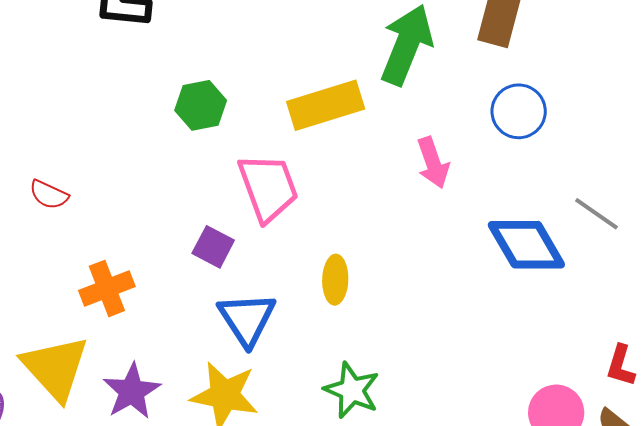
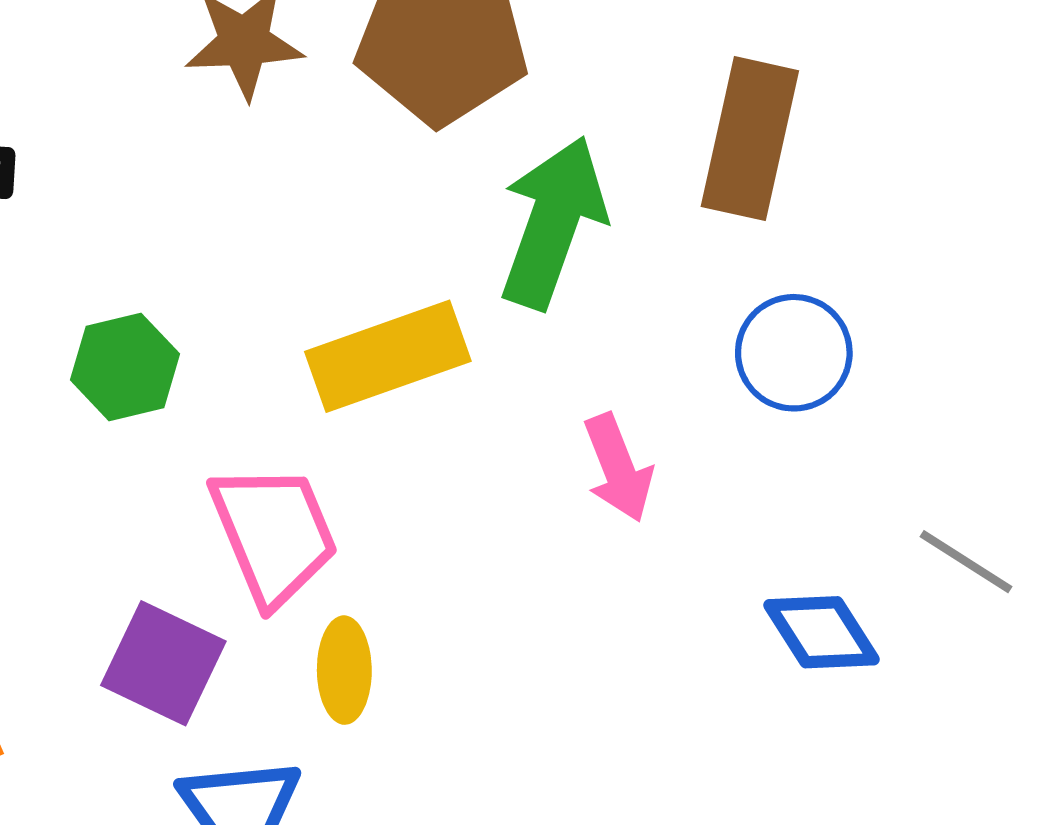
blue diamond: (526, 245) -> (821, 632), size x0.7
purple square: (213, 247) -> (163, 663), size x1.4
yellow ellipse: (335, 280) -> (344, 670), moved

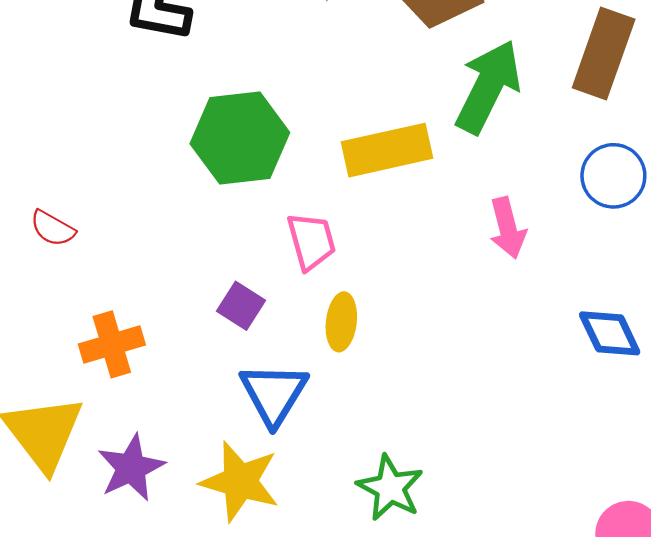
green hexagon: (125, 367) -> (240, 138), size x1.6
pink trapezoid: (274, 534) -> (311, 241), size x0.7
purple square: (163, 663) -> (241, 306), size x0.7

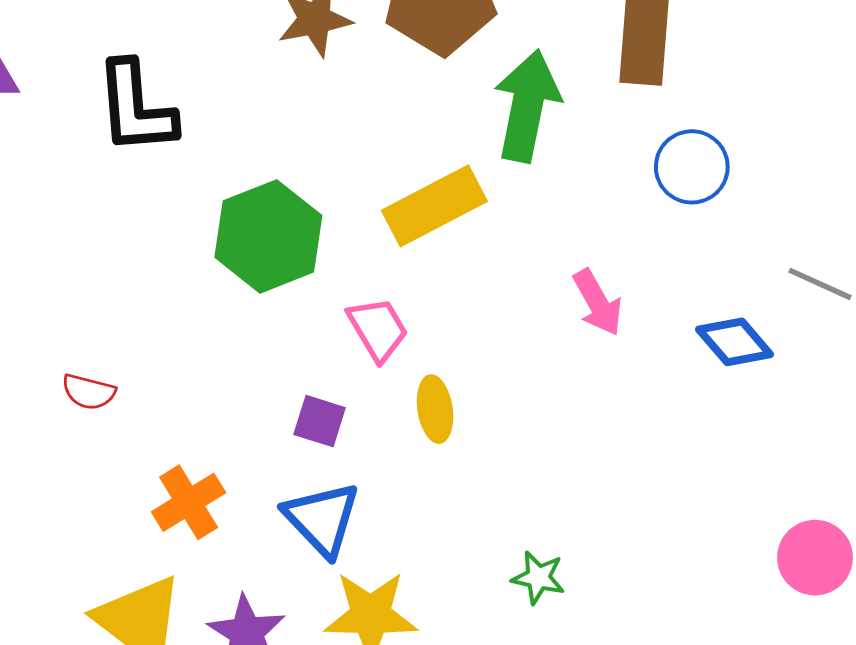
pink arrow: (508, 228) -> (598, 303), moved
blue triangle: (274, 394) -> (322, 519), moved
green star: (390, 488) -> (538, 578), size x0.7

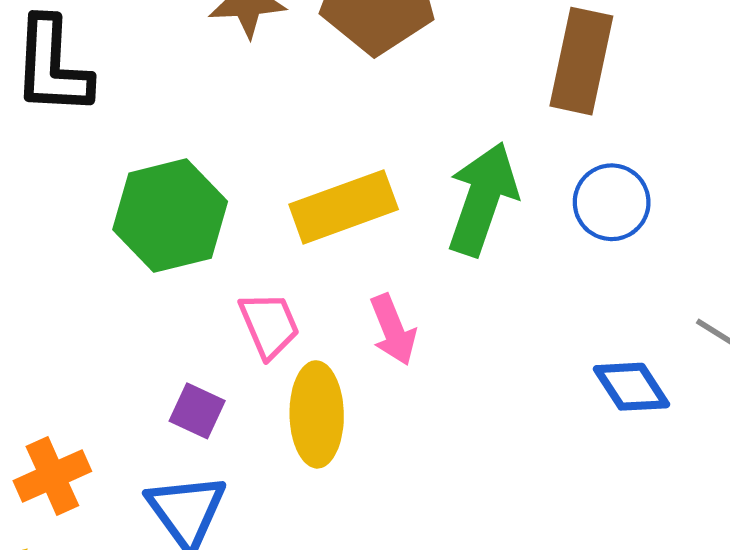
green arrow: (527, 106) -> (482, 199), moved
pink arrow: (598, 303) -> (393, 330), moved
yellow ellipse: (435, 409) -> (317, 414), size x1.5

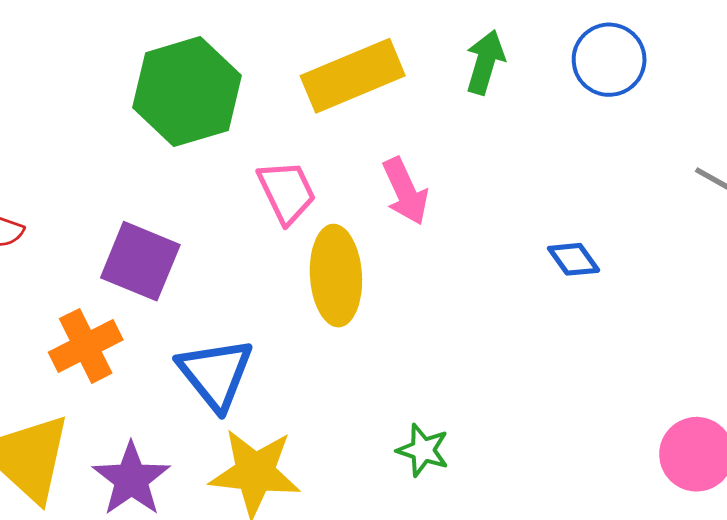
green arrow: (482, 199) -> (485, 62), size x0.6
blue diamond: (632, 387) -> (574, 259), moved, size x0.7
purple square: (197, 411) -> (140, 261), moved, size x1.5

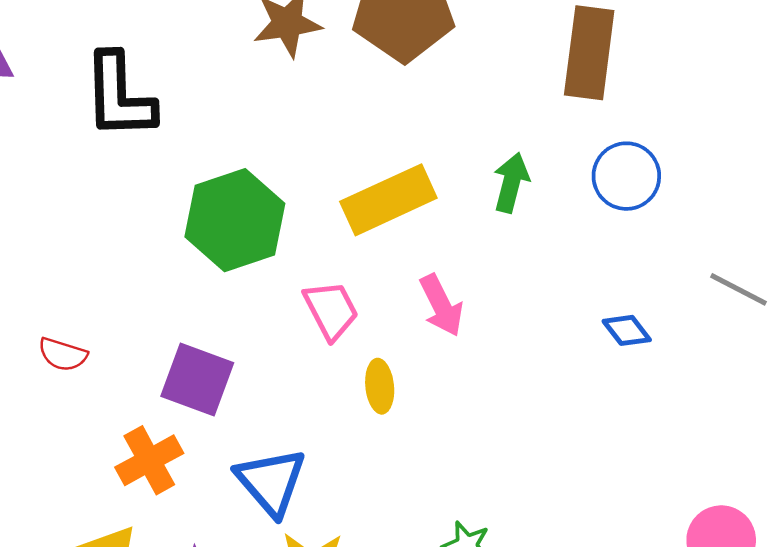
blue diamond: (574, 259) -> (627, 330), moved
yellow ellipse: (336, 276) -> (380, 386), size x0.6

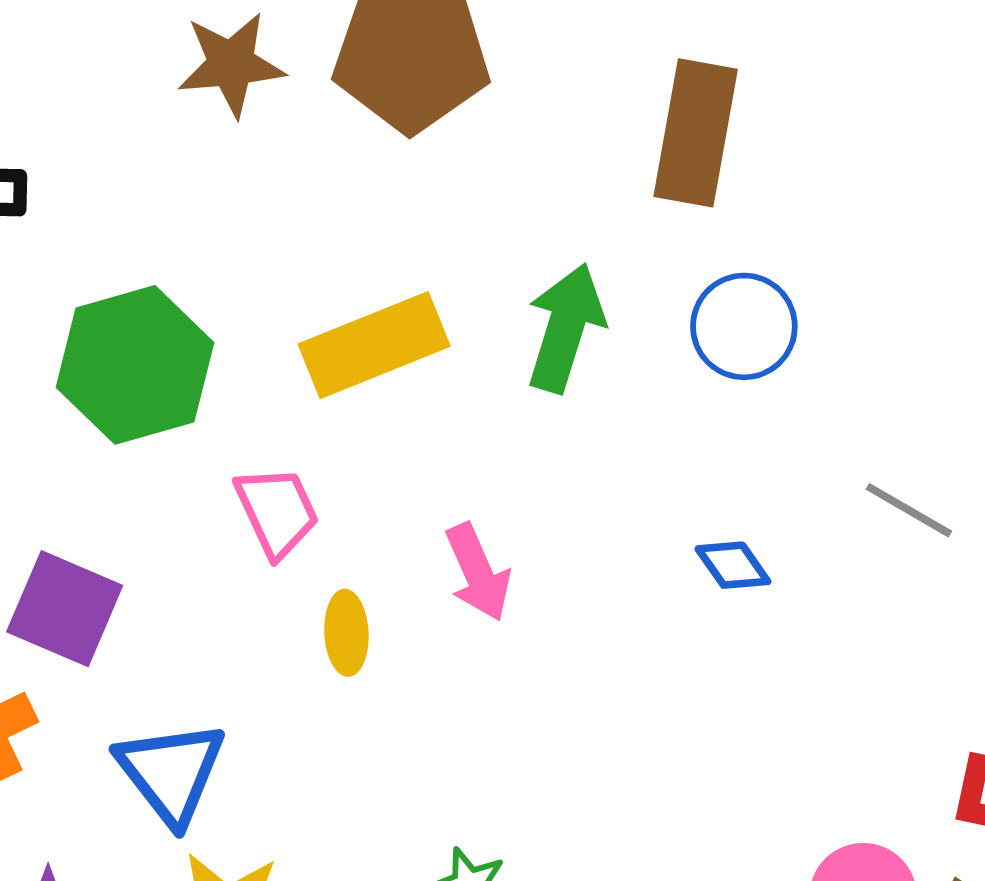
green arrow: (511, 183) -> (565, 328), size x1.4
pink arrow: (441, 305) -> (478, 572), moved

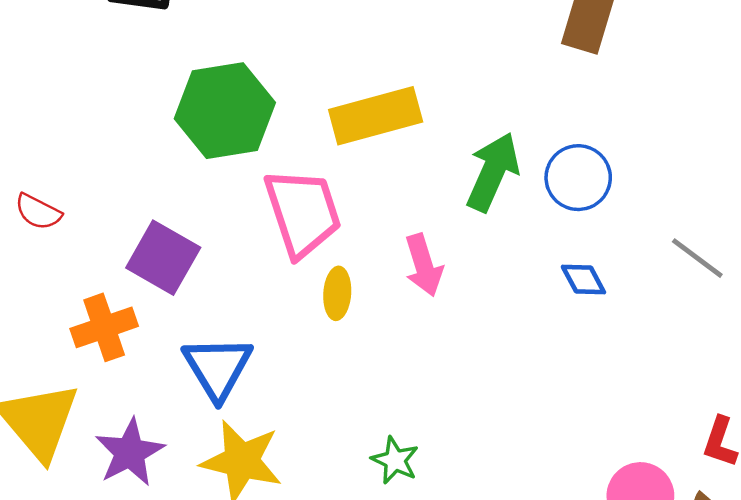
blue circle: (744, 326) -> (578, 178), moved
green arrow: (565, 328) -> (493, 172), moved
pink trapezoid: (277, 511) -> (303, 212), size x1.5

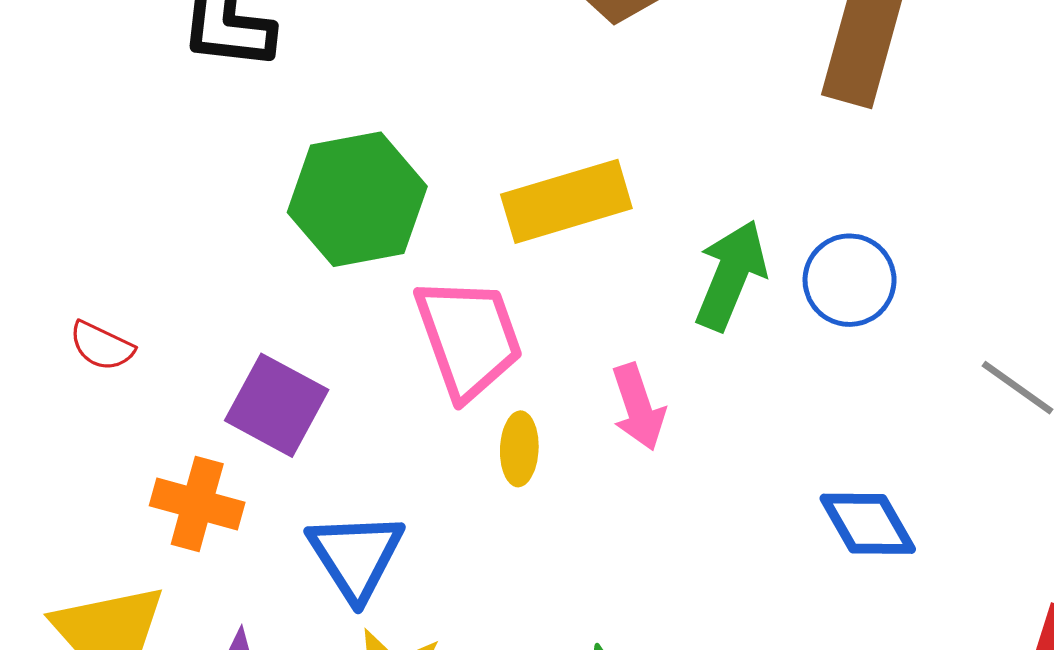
blue diamond: (583, 279) -> (868, 524), moved, size x1.5
orange cross: (104, 327) -> (197, 504), turned 36

